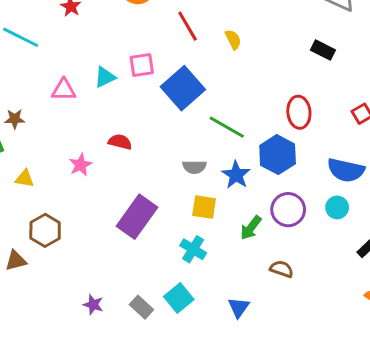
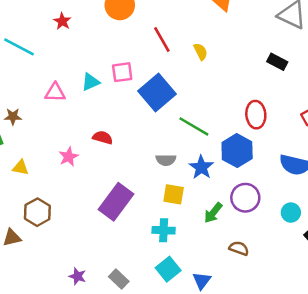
cyan circle: (337, 207) -> (291, 213), moved
cyan cross: (193, 249) -> (164, 230), turned -30
cyan square: (179, 298) -> (168, 269), moved

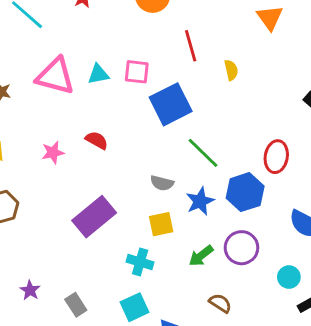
pink triangle: (55, 92) -> (55, 76), size x1.6
yellow square: (174, 194) -> (161, 224), turned -35

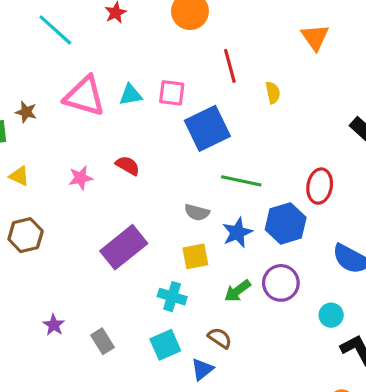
green line: (203, 153) -> (241, 181), turned -33
brown semicircle: (220, 303) -> (220, 338), moved

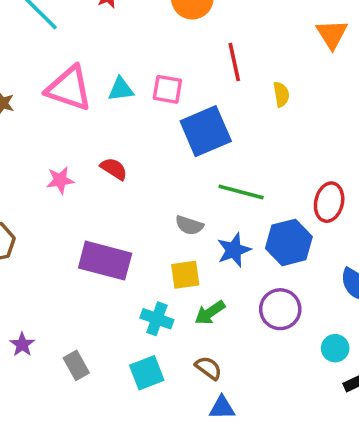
purple rectangle: (124, 247) -> (105, 261), turned 51
green arrow: (237, 291) -> (210, 313), moved
blue triangle: (202, 369) -> (222, 408), moved, turned 35

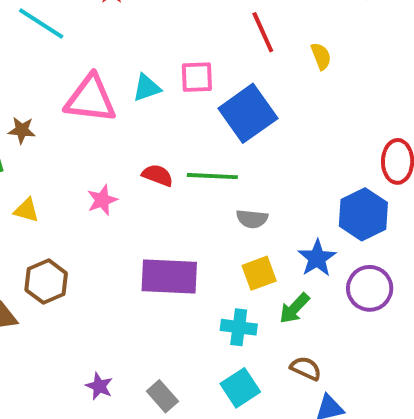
green line: (241, 192) -> (212, 176), moved
blue star: (234, 250) -> (317, 258), moved

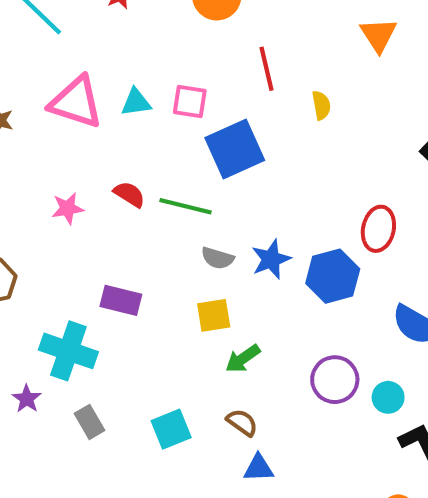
blue star: (317, 258) -> (271, 259), moved
purple rectangle: (169, 276) -> (121, 300), size x0.7
purple circle: (370, 288) -> (335, 380), moved
cyan cross: (239, 327) -> (68, 351), moved, size x1.5

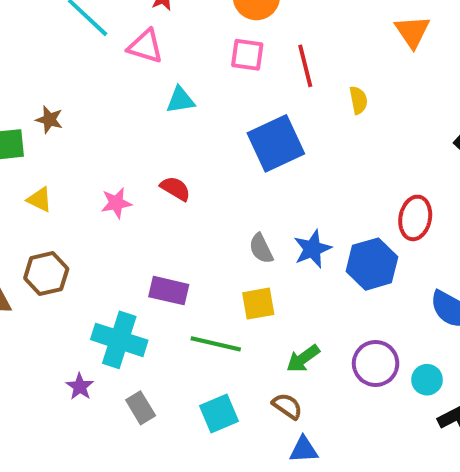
pink square: (190, 101) -> (247, 55), moved
pink triangle: (76, 102) -> (145, 46), moved, size x0.7
green line: (185, 206) -> (216, 344), moved
gray semicircle: (218, 258) -> (261, 249), turned 48
green arrow: (243, 359) -> (303, 359), moved

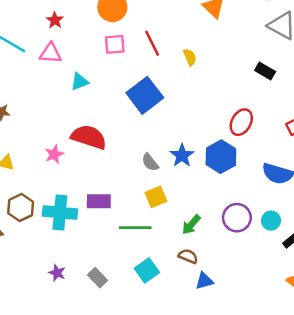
red semicircle: (175, 189) -> (89, 137), size x1.8
red ellipse: (415, 218) -> (241, 122), turned 30
cyan cross: (119, 340) -> (60, 212), moved

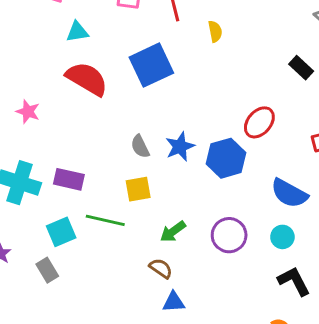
red semicircle: (89, 137) -> (87, 79), moved
pink star: (54, 154) -> (28, 112), turned 30
cyan circle: (271, 221) -> (282, 237), moved
cyan square: (147, 270) -> (61, 232), moved

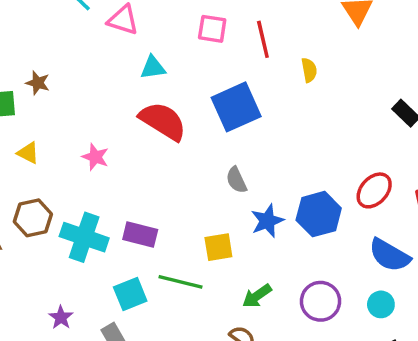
red ellipse: (259, 122) -> (374, 190), moved
gray semicircle: (140, 146) -> (236, 180), moved
blue star: (180, 147) -> (267, 221), moved

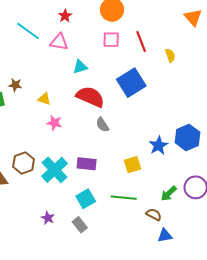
yellow triangle: (28, 153) -> (44, 99), moved
gray semicircle: (236, 180) -> (102, 125), moved
cyan cross: (84, 237) -> (55, 170), turned 36
green line: (181, 282) -> (124, 198), moved
green arrow: (257, 296) -> (169, 193), moved

